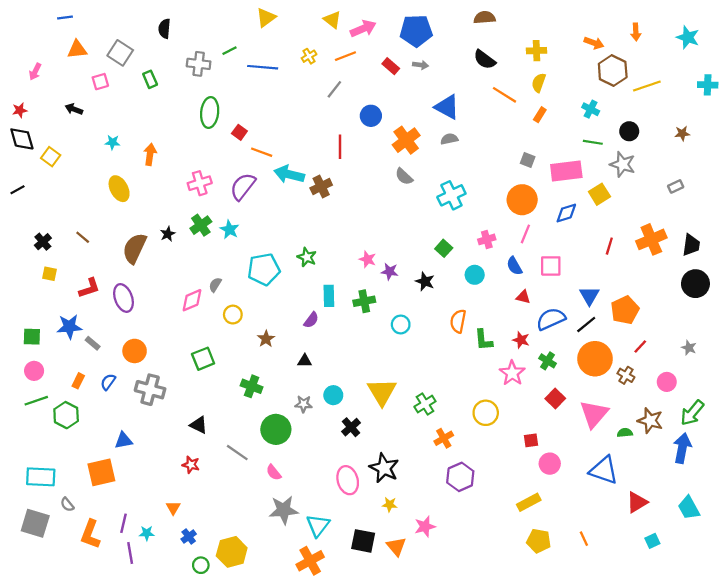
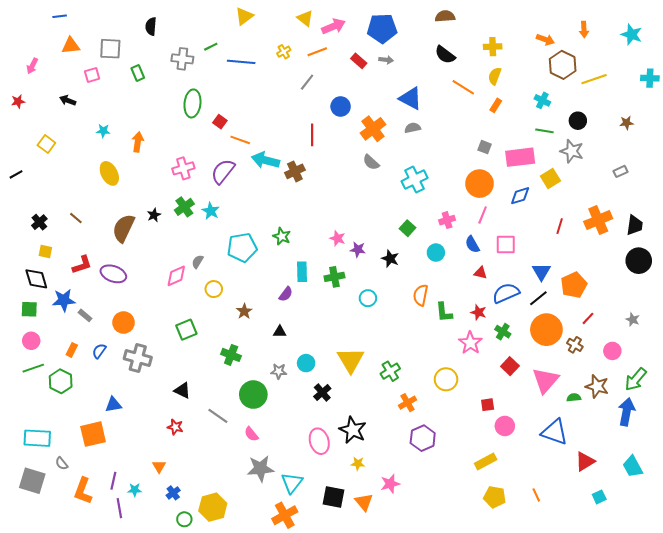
gray square: (120, 53) -> (110, 49), turned -30
black diamond: (22, 139) -> (36, 279), moved
purple ellipse: (124, 298) -> (113, 274), turned -50

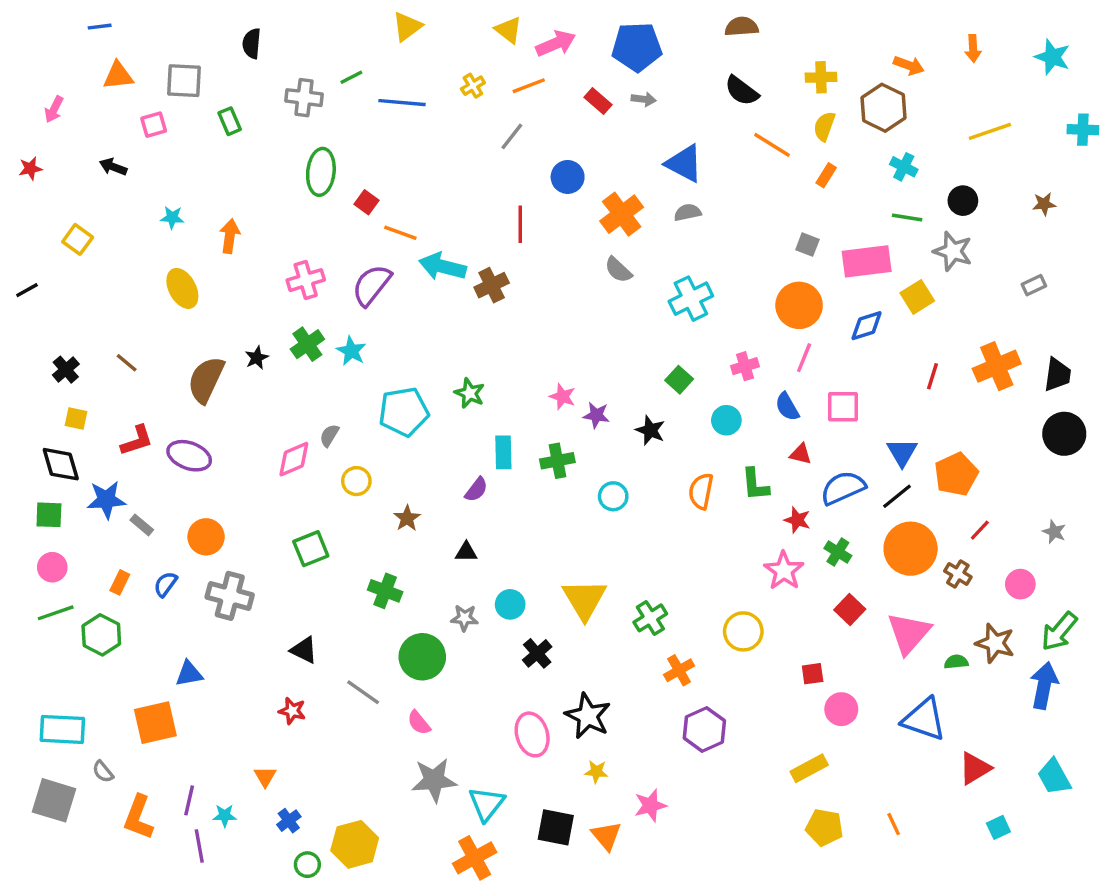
brown hexagon: (563, 65) -> (884, 108), moved
green L-shape: (444, 312) -> (755, 484), moved

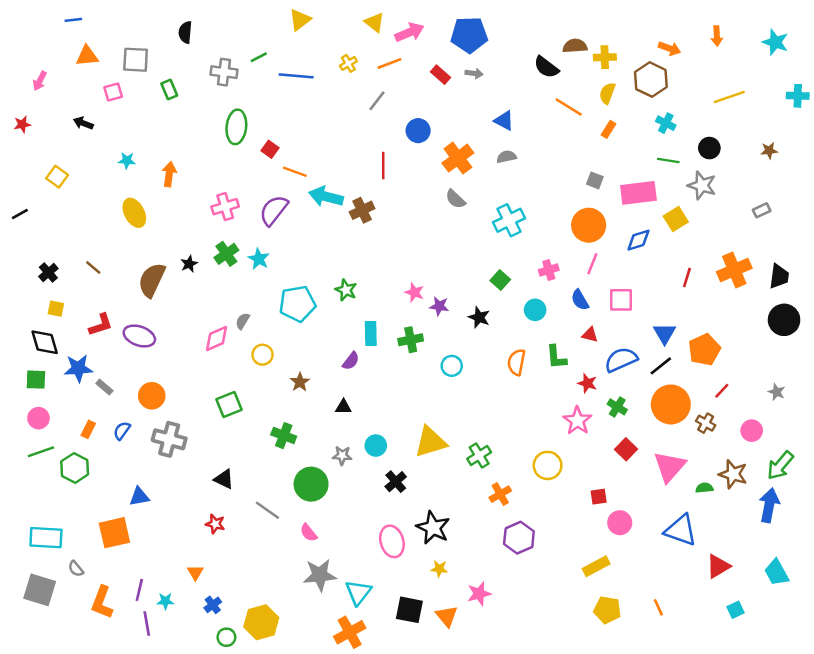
brown semicircle: (742, 27) -> (575, 46), moved
blue triangle: (684, 163) -> (504, 121), size x0.7
yellow triangle: (584, 599) -> (431, 442), turned 44

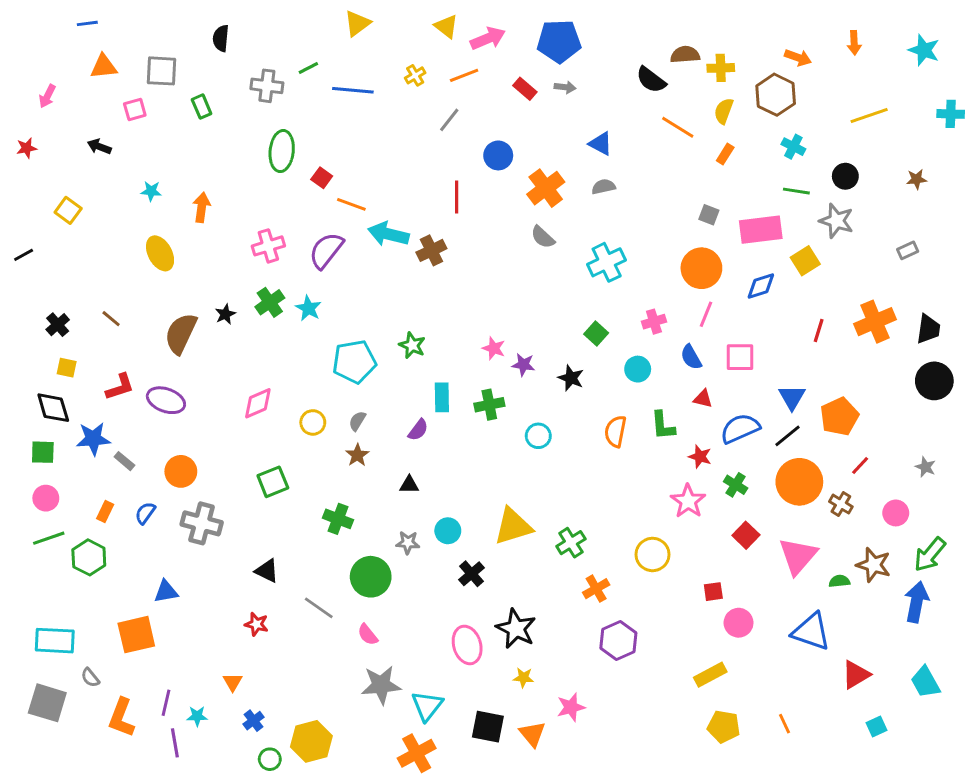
gray semicircle: (243, 321) -> (357, 421), moved

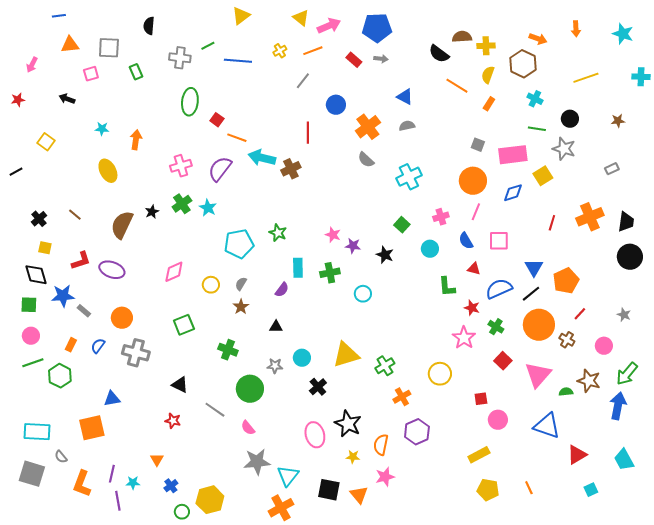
orange semicircle: (615, 431) -> (381, 445), moved

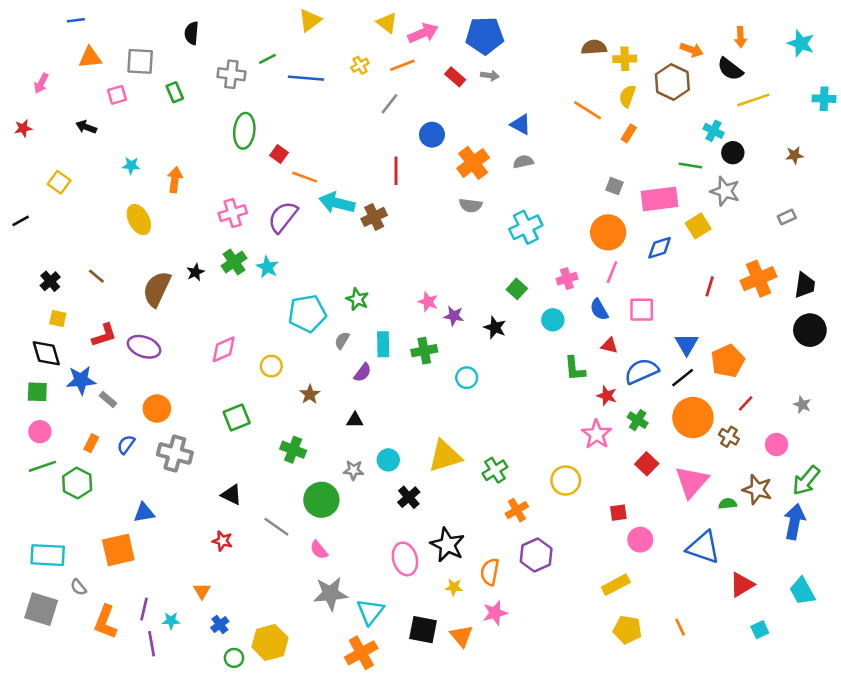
black semicircle: (439, 54) -> (730, 69), moved
cyan cross: (535, 99) -> (714, 131), moved
gray semicircle: (366, 160) -> (471, 205), turned -36
gray semicircle: (241, 284) -> (342, 340), moved

